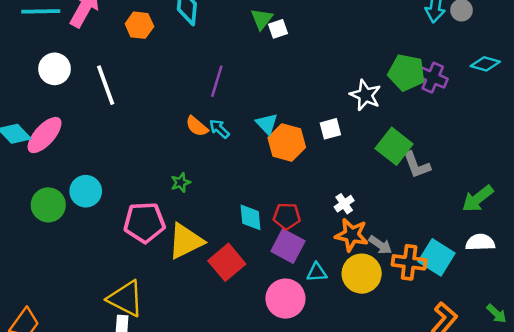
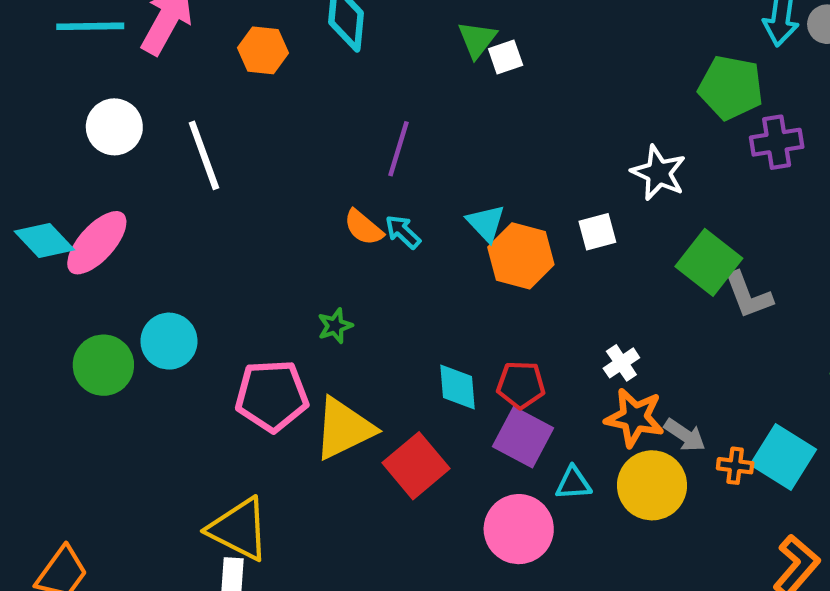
green pentagon: (407, 73) -> (731, 88), moved
purple cross: (433, 78) -> (777, 142), turned -32
orange cross: (409, 262) -> (735, 466), size x0.6

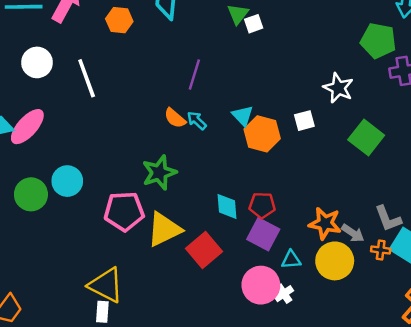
gray L-shape: (748, 295) -> (388, 219), moved
green star: (335, 326) -> (159, 173), size x1.8
white cross: (621, 363) -> (284, 294), moved

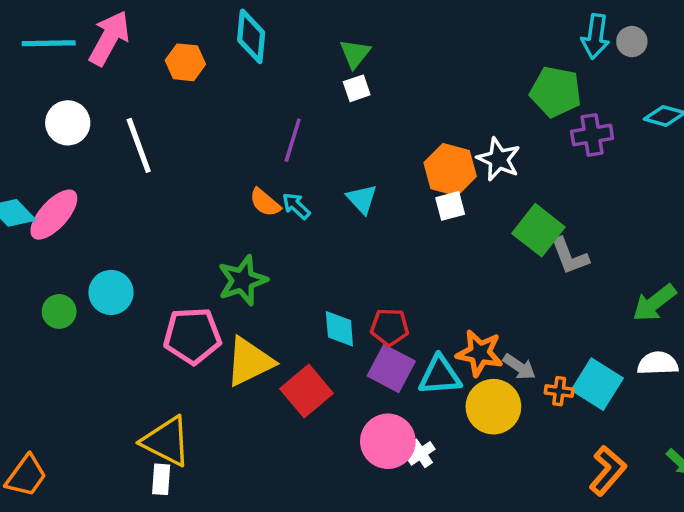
white square: (254, 24) -> (357, 88), moved
orange hexagon: (262, 134) -> (450, 170), moved
green circle: (31, 194) -> (59, 311), size x0.7
gray L-shape: (388, 219) -> (570, 256), moved
cyan triangle: (291, 260) -> (440, 376), moved, size x1.5

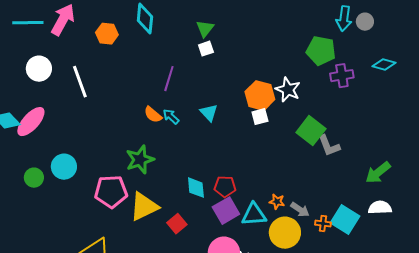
orange star: (480, 353) -> (277, 202), size x0.6
purple square: (391, 369) -> (226, 211), turned 32
red square: (307, 391) -> (177, 224), size x0.7

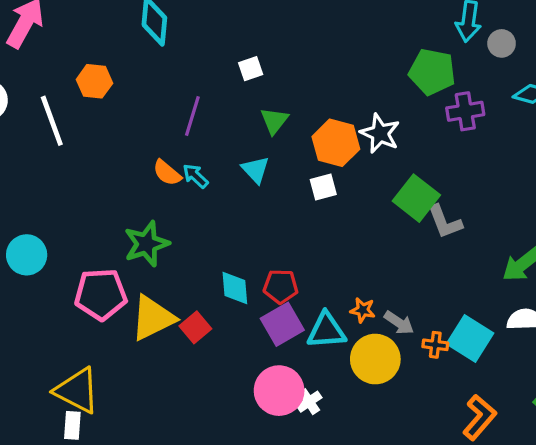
gray circle: (365, 22) -> (502, 43), moved
green triangle: (205, 29) -> (274, 121), moved
orange hexagon: (107, 34) -> (94, 81), moved
white square: (260, 117) -> (323, 187), moved
red square: (177, 224) -> (195, 327), moved

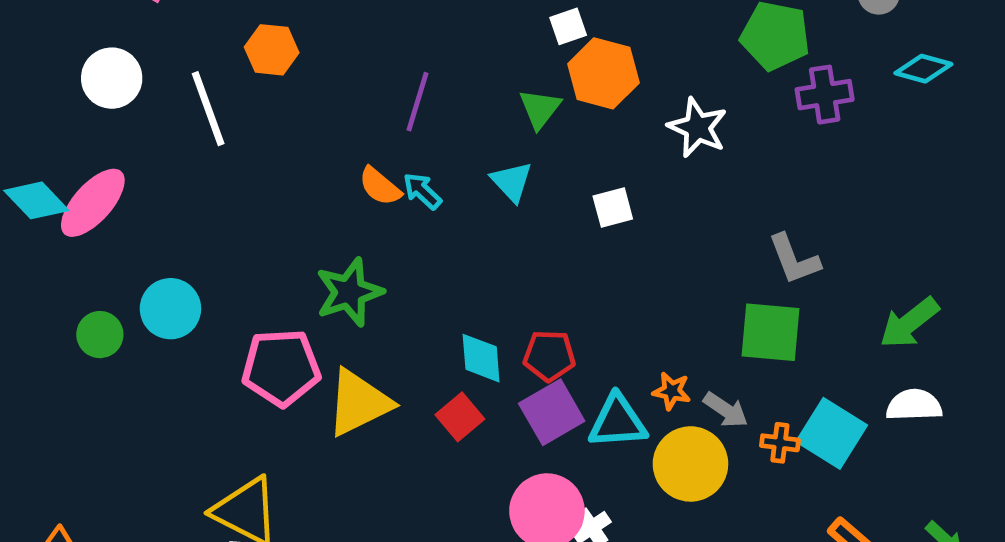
white square: (251, 69) -> (568, 26), moved
orange hexagon: (336, 143) -> (603, 73), moved
green square: (416, 198) -> (770, 332), moved, turned -33
red square: (195, 327) -> (460, 417), moved

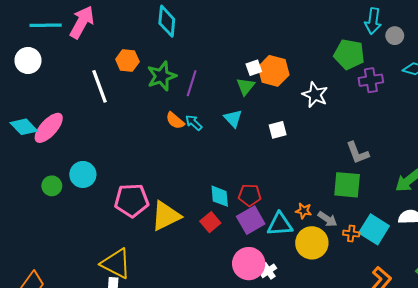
white square: (568, 26) -> (254, 68), moved
white circle: (112, 78) -> (28, 61), moved
green star: (349, 292) -> (162, 76), moved

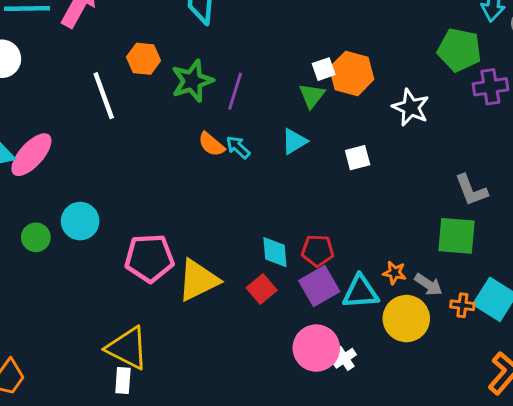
cyan triangle: (233, 119) -> (294, 141), turned 42

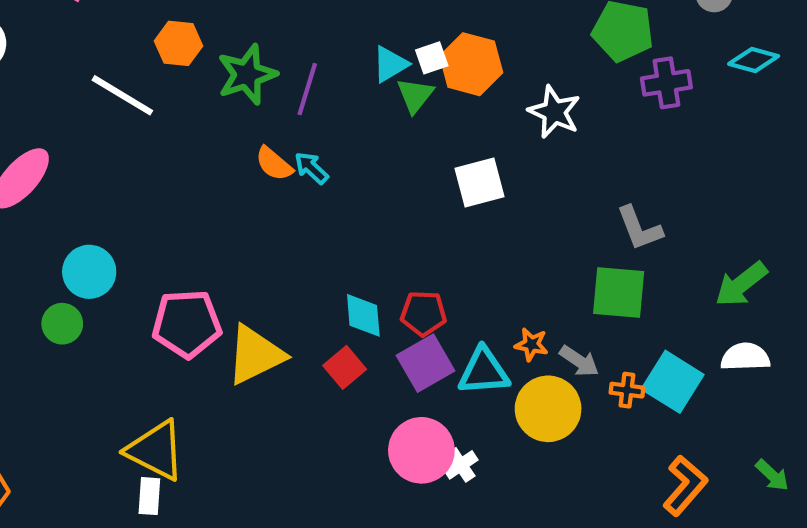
white line: (104, 96) -> (122, 95), turned -39
cyan triangle: (294, 141) -> (390, 64), moved
white square: (358, 158) -> (480, 183), size x1.4
green circle: (36, 237) -> (62, 324), moved

